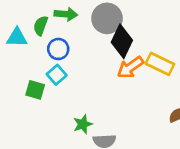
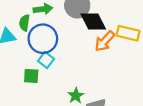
black diamond: (122, 41) -> (93, 21), turned -40
blue circle: (58, 49) -> (43, 39), size x1.6

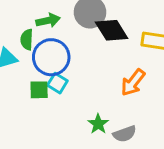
orange arrow: (105, 41) -> (133, 82), moved
green square: (31, 76) -> (39, 90), moved

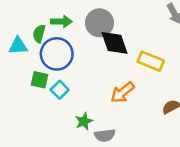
cyan square: (57, 83) -> (60, 90), moved

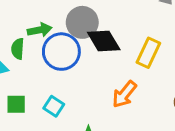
blue circle: (57, 54) -> (61, 52), moved
yellow rectangle: (151, 61) -> (148, 53), turned -75
green square: (39, 80) -> (16, 104), moved

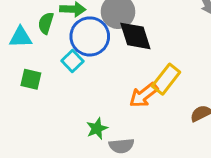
yellow rectangle: (148, 53) -> (166, 79), moved
cyan square: (54, 106) -> (72, 61), moved

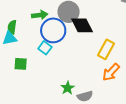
green semicircle: (46, 23) -> (12, 27), moved
orange arrow: (144, 95) -> (111, 72), moved

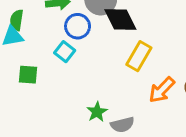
blue circle: (53, 30) -> (78, 26), size x0.7
yellow rectangle: (106, 49) -> (139, 56), moved

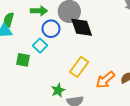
yellow rectangle: (139, 56) -> (79, 67), moved
green square: (28, 75) -> (23, 60), moved

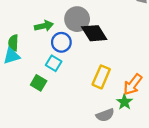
green square: (23, 60) -> (39, 83), turned 32
green star: (58, 90) -> (124, 102), moved

